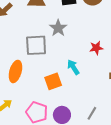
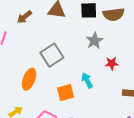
gray star: (58, 28) -> (95, 41), moved
gray square: (36, 45) -> (52, 55), turned -35

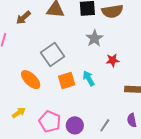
orange ellipse: (29, 79) -> (31, 80), turned -65
orange square: (66, 93) -> (67, 80), moved

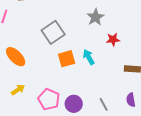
orange ellipse: (31, 80) -> (16, 57), moved
gray line: (105, 125) -> (104, 104), turned -64

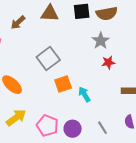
gray star: (95, 17) -> (101, 41), moved
cyan arrow: (89, 57) -> (84, 94), moved
yellow arrow: (18, 90) -> (16, 118), size x1.5

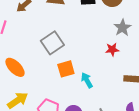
gray star: (101, 41) -> (122, 28), moved

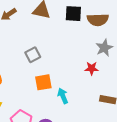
gray square: (52, 43) -> (33, 55), size x0.7

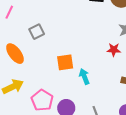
gray square: (33, 55) -> (37, 32), moved

